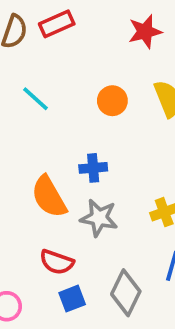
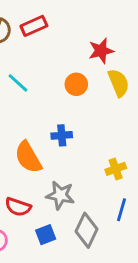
red star: (145, 32) -> (101, 51), moved
gray star: (99, 218) -> (60, 195), moved
red semicircle: (57, 262) -> (18, 207), moved

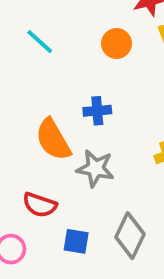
gray star: (60, 195) -> (95, 168), moved
blue square: (46, 235) -> (76, 241), turned 30

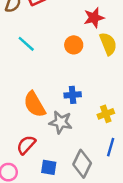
blue cross: (97, 111) -> (73, 95), moved
red semicircle: (40, 205) -> (26, 145), turned 114

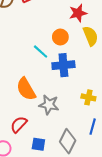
cyan line: (26, 44) -> (41, 52), moved
blue cross: (73, 95) -> (63, 65), moved, size x1.5
yellow cross: (106, 114) -> (88, 97), turned 32

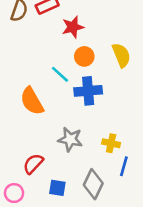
red star: (78, 13) -> (73, 27), moved
orange semicircle: (26, 89) -> (32, 101), moved
yellow cross: (88, 97) -> (111, 143), moved

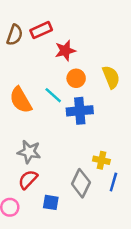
orange semicircle: (32, 101) -> (21, 100), moved
gray star: (70, 139) -> (29, 152), moved
gray diamond: (93, 184) -> (81, 183), moved

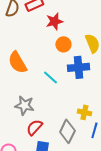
cyan line: (53, 95) -> (50, 77), moved
blue cross: (80, 111) -> (78, 67), moved
red semicircle: (28, 180) -> (34, 127), moved

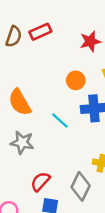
red star: (54, 21) -> (90, 41), moved
gray star: (24, 105) -> (22, 142), moved

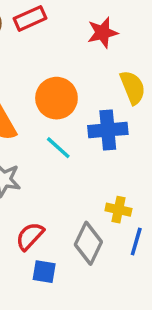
orange circle: (76, 80) -> (56, 98), moved, size x1.5

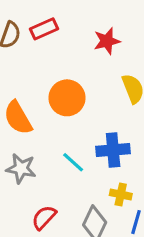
blue cross: (108, 130) -> (113, 150), moved
cyan line: (58, 148) -> (73, 162), moved

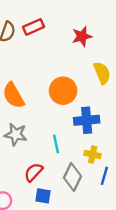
orange circle: (67, 98) -> (63, 91), moved
cyan line: (73, 162) -> (56, 144), moved, turned 36

